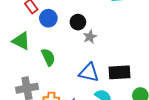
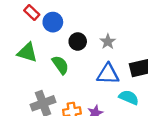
black circle: (78, 22) -> (78, 41), moved
gray star: (90, 37) -> (108, 42), moved

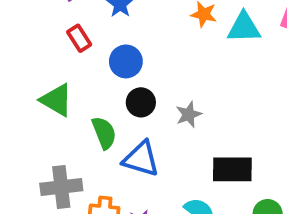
blue circle: (53, 22) -> (126, 61), moved
blue triangle: (108, 74) -> (141, 159), moved

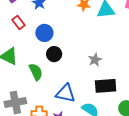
gray star: (189, 114) -> (95, 60), moved
blue triangle: (141, 159) -> (65, 93), moved

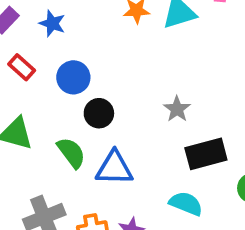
blue triangle: (65, 93) -> (114, 168), moved

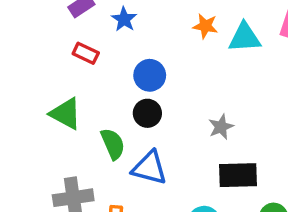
red rectangle: (22, 67) -> (86, 53), turned -30
blue circle: (73, 77) -> (150, 75), moved

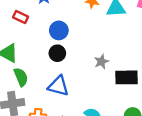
green semicircle: (113, 144) -> (21, 77), moved
black rectangle: (238, 175) -> (126, 77), moved

